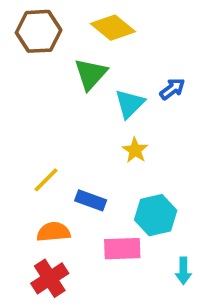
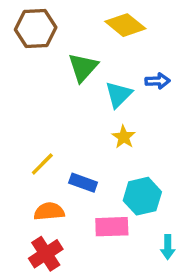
yellow diamond: (113, 28) -> (125, 25), moved
blue arrow: (172, 89) -> (158, 81), turned 35

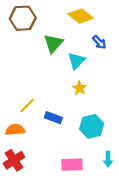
blue arrow: (158, 81) -> (99, 42), moved, turned 48
orange semicircle: (49, 211) -> (15, 130), moved
pink rectangle: (112, 227) -> (72, 165), moved
red cross: (46, 254) -> (14, 160), moved

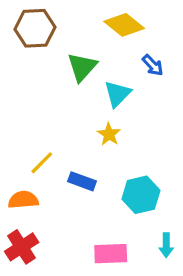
yellow star: (80, 88) -> (109, 134), moved

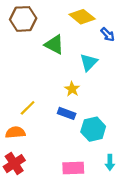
blue arrow: (153, 65) -> (108, 34), moved
green triangle: (82, 67) -> (54, 45), turned -45
cyan triangle: (117, 94) -> (89, 62), moved
blue rectangle: (82, 181) -> (67, 113), moved

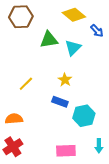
green triangle: (54, 45) -> (49, 40), turned -36
cyan triangle: (89, 62) -> (73, 48), moved
yellow line: (28, 108) -> (26, 84), moved

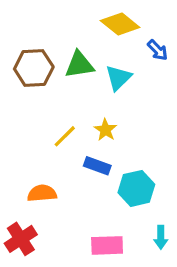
brown hexagon: (21, 17) -> (34, 68), moved
yellow line: (26, 84) -> (65, 136), moved
orange semicircle: (14, 119) -> (42, 193), moved

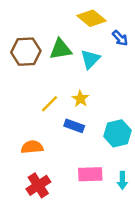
cyan hexagon: (136, 188) -> (118, 133), moved
red cross: (21, 239) -> (38, 185), moved
pink rectangle: (107, 245) -> (90, 174), moved

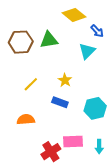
cyan triangle: (90, 59) -> (87, 51), moved
yellow line: (49, 104) -> (31, 84), moved
red cross: (38, 185) -> (51, 152), moved

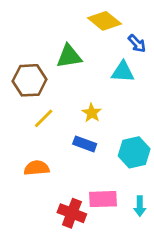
brown hexagon: (21, 42) -> (29, 80), moved
cyan triangle: (87, 51) -> (123, 72), turned 48
red cross: (51, 152) -> (72, 213), turned -36

